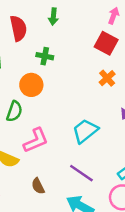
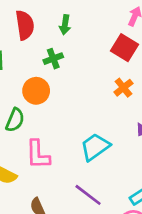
green arrow: (53, 16) -> (65, 25), moved
green cross: (45, 56) -> (53, 59), turned -35
pink L-shape: (36, 140) -> (38, 155), turned 108

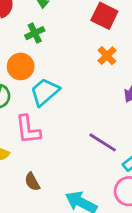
cyan trapezoid: (95, 147) -> (45, 92), moved
purple line: (88, 195) -> (103, 142), moved

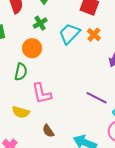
cyan trapezoid: (45, 92) -> (70, 34), moved

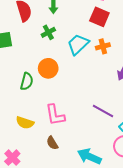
orange cross: (94, 35) -> (103, 46), turned 32
orange circle: (32, 48) -> (48, 68), moved
pink L-shape: (42, 93) -> (55, 115), moved

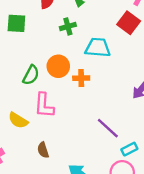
cyan trapezoid: (78, 44) -> (98, 48), turned 35
orange cross: (103, 46) -> (81, 78), moved
pink L-shape: (55, 115) -> (44, 105), moved

